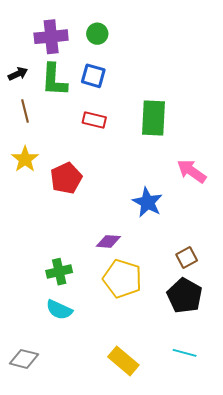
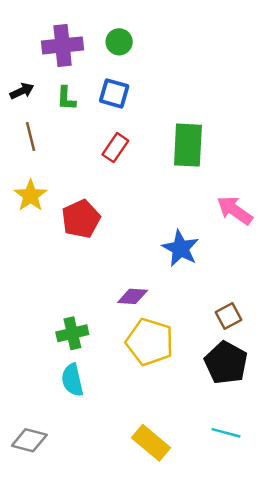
green L-shape: (54, 80) -> (66, 98), size x0.6
red rectangle: (94, 120) -> (115, 148), turned -70
cyan semicircle: (59, 310) -> (72, 380), turned 52

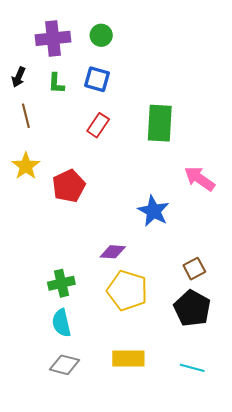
black arrow: (22, 91) -> (19, 77), turned 138
gray diamond: (29, 440) -> (65, 365), moved
yellow rectangle: (151, 443) -> (128, 359), moved, turned -40

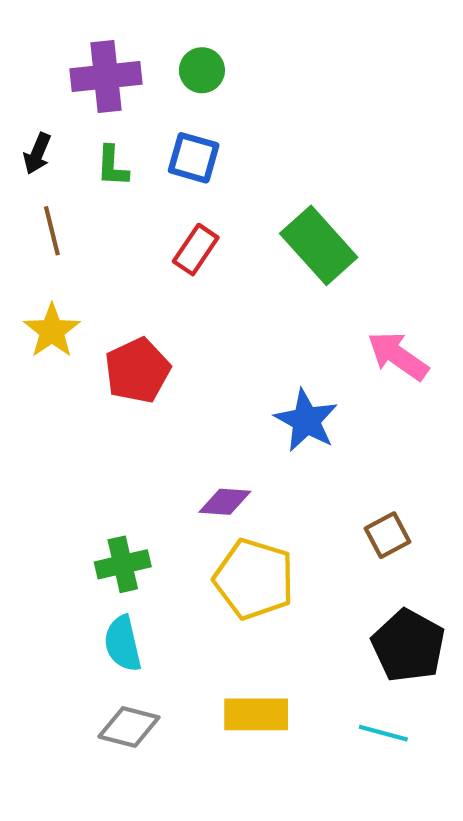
green rectangle: (160, 123) -> (319, 245), turned -45
black pentagon: (192, 308) -> (408, 646), moved

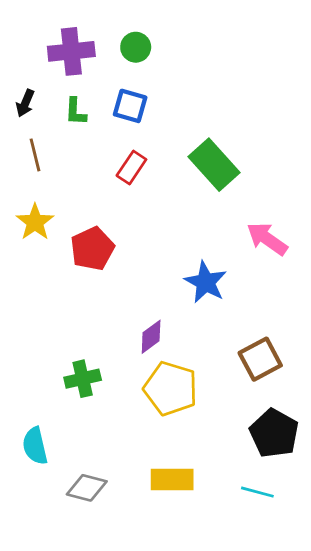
purple diamond: (225, 502) -> (151, 337), turned -40
brown square: (388, 535) -> (260, 359), size x1.4
cyan semicircle: (123, 644) -> (35, 446), moved

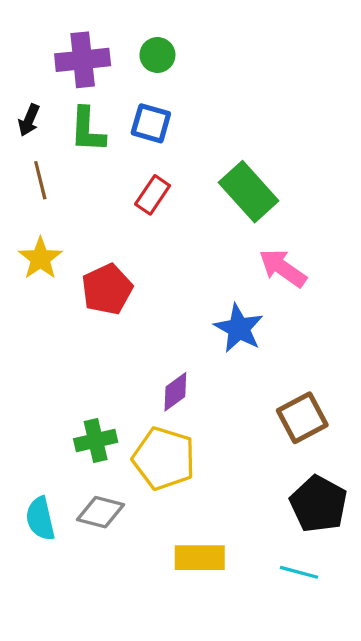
green L-shape: (76, 112) -> (87, 130), size x1.4
pink arrow: (267, 239) -> (283, 268), moved
yellow pentagon: (171, 389) -> (164, 458), moved
gray diamond: (87, 488) -> (101, 512), moved

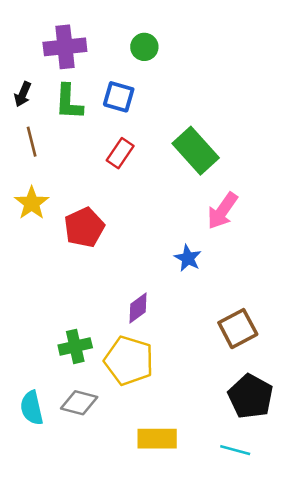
green circle: (157, 55) -> (144, 47), moved
pink arrow: (283, 268) -> (222, 211), turned -90
blue star: (239, 328) -> (188, 258), size x0.7

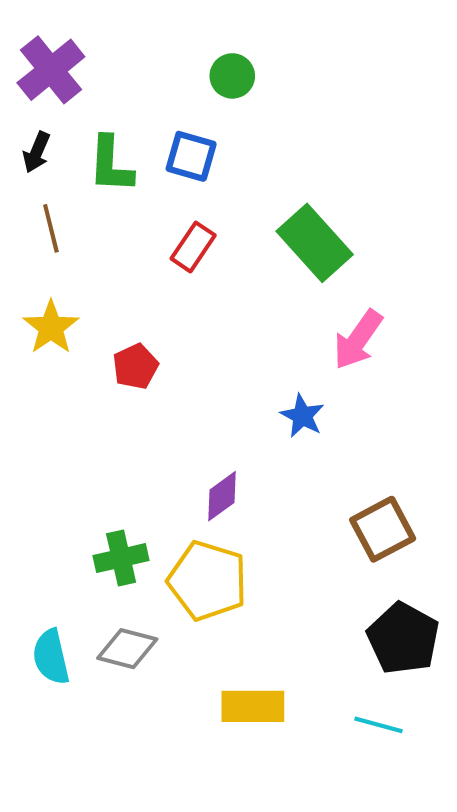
purple cross: (65, 47) -> (51, 70), moved, turned -33
red pentagon: (84, 227) -> (135, 366), size x0.7

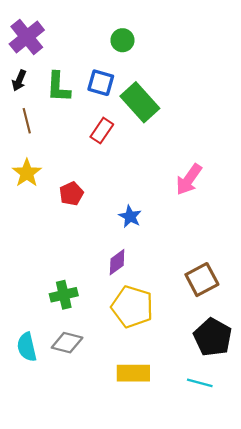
green rectangle: (315, 243) -> (140, 102), moved
blue star: (302, 416) -> (130, 216), moved
yellow pentagon: (208, 581) -> (132, 307), moved

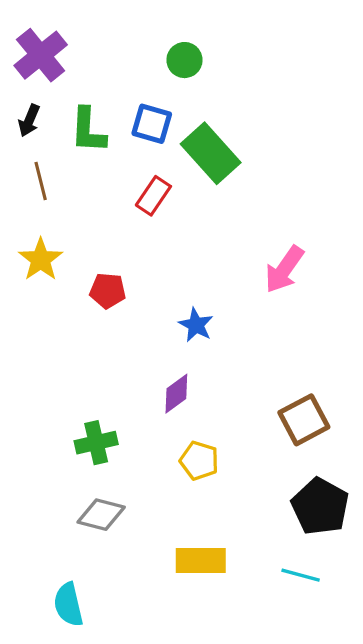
red pentagon: (71, 194) -> (108, 291), turned 30
yellow pentagon: (132, 307) -> (199, 461), size x0.6
cyan semicircle: (27, 347) -> (68, 605), moved

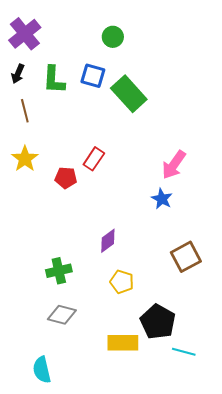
red rectangle: (153, 196) -> (94, 159), moved
blue star: (196, 325) -> (162, 199), moved
black pentagon: (320, 506) -> (158, 322), moved

